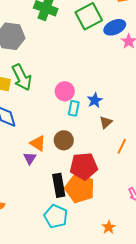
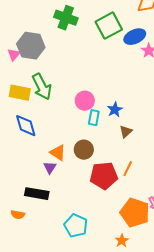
orange line: (122, 146) -> (128, 169), moved
black rectangle: (59, 185) -> (37, 194), moved, turned -70
orange pentagon: (80, 188) -> (135, 213), moved
orange star: (109, 227) -> (122, 241), moved

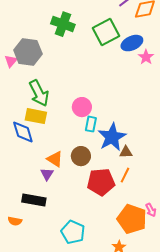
yellow rectangle: (20, 93) -> (36, 116), moved
blue star: (115, 110) -> (112, 137), moved, size x1.8
brown triangle: (126, 132) -> (126, 152), moved, turned 40

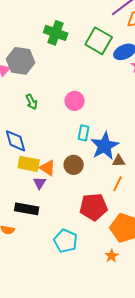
green square: (106, 32) -> (99, 41), turned -32
green arrow: (39, 93) -> (32, 102), size x0.6
pink circle: (82, 107) -> (75, 101), moved
yellow rectangle: (36, 116) -> (29, 164), moved
red pentagon: (101, 182) -> (94, 207), moved

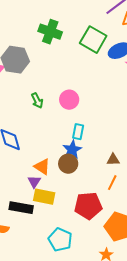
green arrow: (32, 102) -> (37, 101), moved
blue star: (105, 146) -> (72, 150), moved, size x0.7
yellow rectangle: (29, 164) -> (44, 197), moved

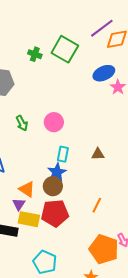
green cross: (50, 32) -> (35, 54), size x0.6
green square: (93, 40) -> (65, 49), moved
brown triangle: (113, 160) -> (98, 154), moved
red pentagon: (88, 206) -> (55, 213), moved

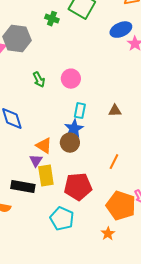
green cross: (35, 54) -> (52, 19), moved
red pentagon: (55, 213) -> (78, 187), moved
yellow rectangle: (29, 219) -> (46, 176), turned 70

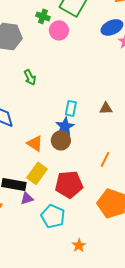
pink circle: (71, 79) -> (59, 30), moved
purple triangle: (36, 161) -> (27, 198), moved, turned 40
yellow rectangle: (46, 176) -> (37, 173), turned 45
orange star: (108, 234) -> (79, 245), moved

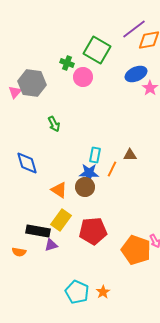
blue star: (65, 126) -> (89, 173), turned 30
orange line: (105, 159) -> (112, 169), moved
cyan pentagon: (53, 216) -> (77, 292), moved

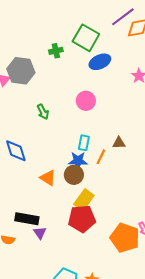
green cross: (67, 63) -> (56, 51), turned -32
blue ellipse: (136, 74) -> (100, 62), moved
pink circle: (83, 77) -> (86, 101), moved
yellow rectangle: (61, 220) -> (84, 200), moved
purple triangle: (51, 245) -> (40, 233), turned -48

